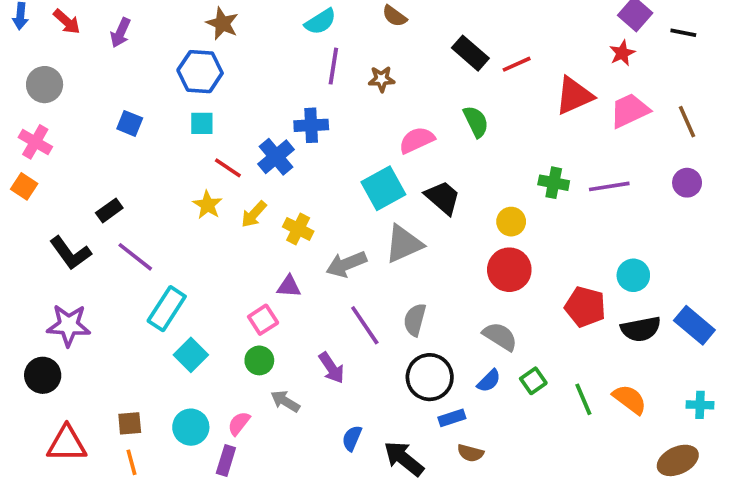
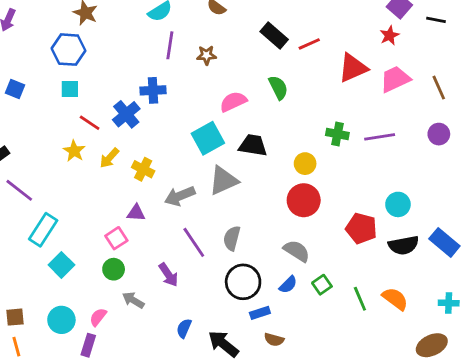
black trapezoid: (443, 198) -> (253, 145), turned -32

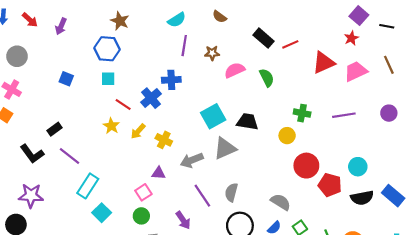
brown line: (439, 88) -> (389, 65), moved
pink semicircle: (233, 102) -> (235, 70), moved
green cross: (337, 134) -> (302, 113), moved
red circle: (304, 200) -> (306, 166), moved

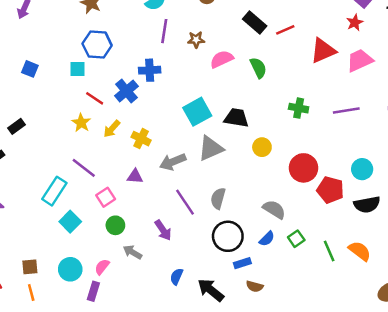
blue hexagon: (107, 49) -> (97, 45), moved
yellow circle: (287, 136) -> (262, 147), moved
purple line: (70, 156) -> (84, 168), moved
pink square: (143, 192) -> (106, 197), moved

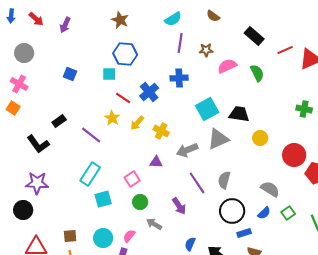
red line: (285, 30) -> (285, 50), moved
blue cross: (150, 70) -> (179, 78), moved
green cross: (299, 108) -> (304, 109), moved
purple line: (84, 168) -> (91, 135), moved
cyan square: (70, 222) -> (103, 199), turned 30

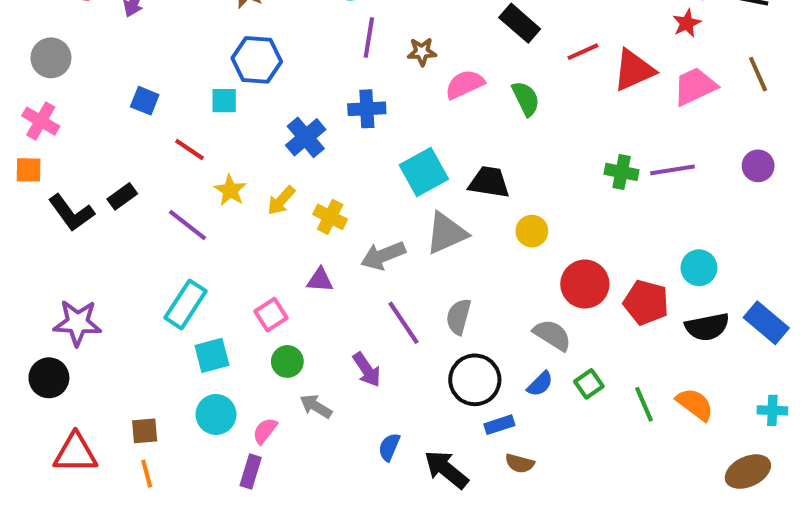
red line: (123, 98) -> (190, 150), moved
orange square: (13, 108) -> (29, 170), turned -32
black L-shape: (38, 144) -> (71, 213), moved
red circle: (294, 155) -> (585, 284), moved
cyan circle: (103, 238) -> (216, 414), moved

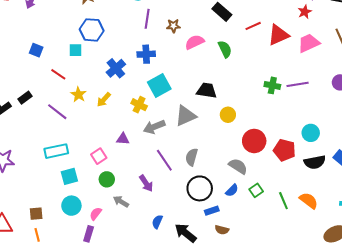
cyan square: (424, 172) -> (159, 85), moved
yellow cross: (330, 217) -> (139, 105), moved
cyan rectangle: (185, 304) -> (56, 151), turned 45

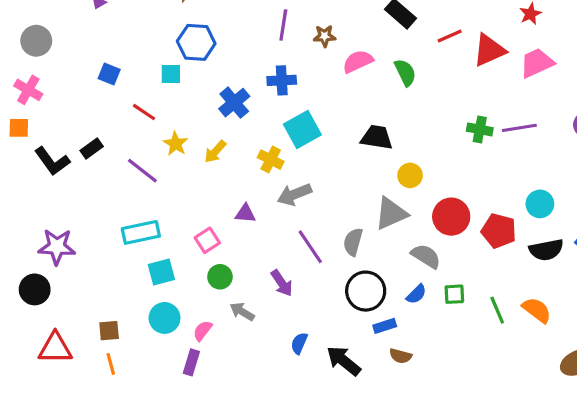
gray triangle: (186, 116) -> (391, 213), moved
green square: (256, 190) -> (454, 294), turned 32

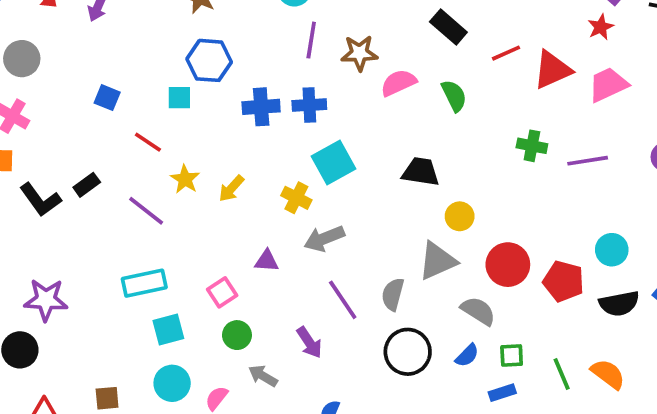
brown star: (325, 36) -> (359, 53), size x1.4
blue cross: (234, 103) -> (261, 107), moved, turned 36
green cross: (480, 129) -> (532, 146), moved
blue rectangle: (385, 326) -> (502, 393), moved

